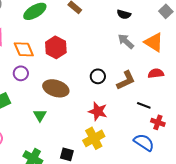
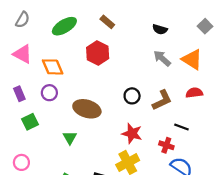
red hexagon: (56, 47) -> (98, 53), moved
red cross: (158, 122) -> (166, 145), moved

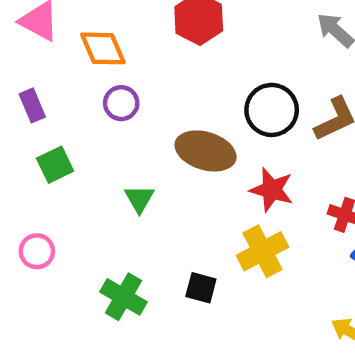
purple circle: (49, 93) -> (121, 103), moved
black circle: (132, 96) -> (272, 110), size x1.5
brown ellipse: (87, 109) -> (206, 151), moved

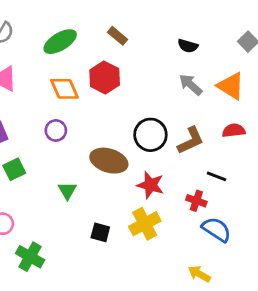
orange diamond: (103, 48) -> (64, 89), moved
black square: (201, 288) -> (100, 232), moved
green cross: (123, 297) -> (30, 257), moved

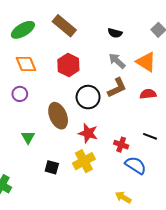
brown rectangle: (117, 36) -> (64, 26), size x1.6
red hexagon: (105, 77) -> (68, 65), moved
brown L-shape: (191, 141) -> (117, 88), moved
brown ellipse: (109, 161) -> (58, 116), turned 50
black line: (216, 176) -> (150, 136), moved

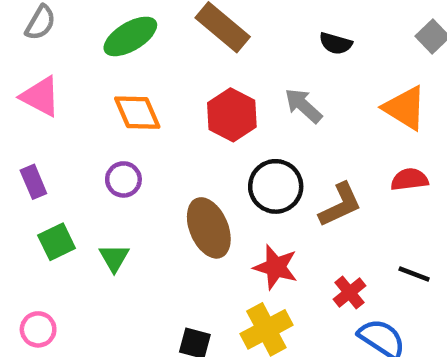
gray arrow: (117, 61) -> (303, 106), moved
brown L-shape: (117, 88) -> (340, 205), moved
green triangle: (28, 137) -> (114, 258), moved
red cross: (121, 145) -> (349, 292), turned 32

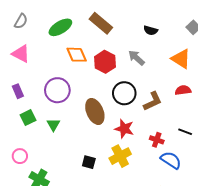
orange diamond: (137, 113) -> (77, 55), moved
purple circle: (123, 179) -> (57, 90), size x1.6
red cross: (349, 292) -> (157, 140), turned -32

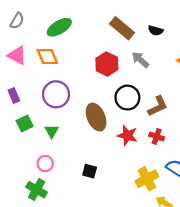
brown rectangle: (101, 23) -> (122, 28), moved
orange diamond: (77, 55) -> (47, 56), moved
red cross: (157, 140) -> (157, 137), moved
pink circle: (20, 156) -> (45, 164), moved
yellow cross: (120, 156) -> (147, 179), moved

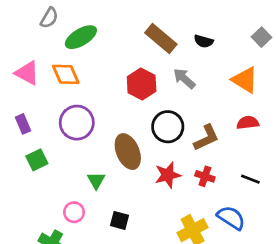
gray semicircle: (17, 21) -> (49, 18), moved
green triangle: (52, 131) -> (96, 180), moved
red star: (127, 135) -> (168, 175), turned -30
pink circle: (45, 164) -> (74, 212), moved

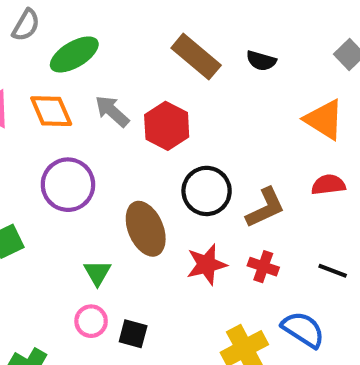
gray arrow: (184, 78) -> (112, 111), moved
pink circle: (74, 212) -> (91, 321), moved

